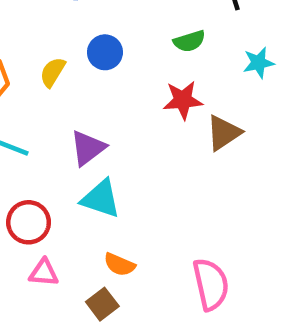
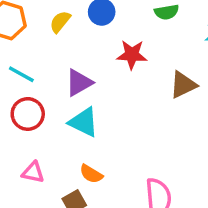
red star: (183, 100) -> (132, 55), moved
red circle: (29, 222) -> (28, 114), moved

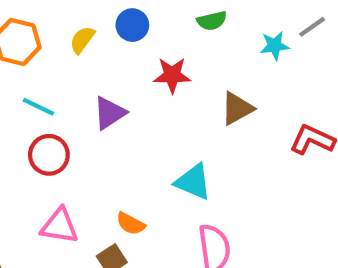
cyan triangle: (84, 122) -> (193, 182), moved
pink triangle: (33, 172) -> (60, 226), size x1.4

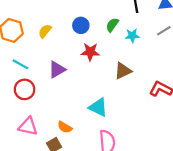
green semicircle: (212, 21) -> (112, 25), turned 136
blue circle: (132, 25) -> (81, 25), moved
cyan star: (275, 46) -> (132, 36), moved

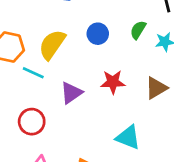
yellow semicircle: (45, 31) -> (52, 45), size x1.6
red star: (90, 52) -> (113, 82), moved
cyan line: (20, 64) -> (33, 73), moved

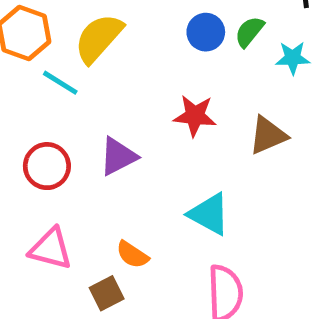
blue circle: (98, 34) -> (206, 32), moved
purple triangle: (71, 93) -> (118, 156), moved

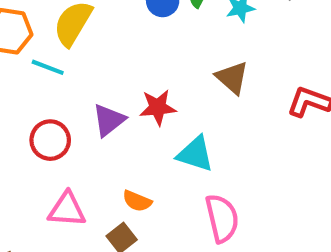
red star: (195, 116) -> (158, 107), moved
brown triangle: (268, 135) -> (232, 78), turned -45

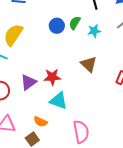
cyan triangle: (195, 154) -> (58, 101), moved

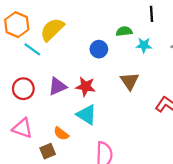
green semicircle: (75, 23) -> (124, 31), turned 40
blue circle: (57, 26) -> (99, 49), moved

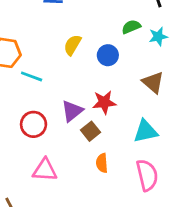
yellow semicircle: (52, 29) -> (72, 45), moved, size x0.7
cyan triangle: (87, 115) -> (146, 131), moved, turned -30
orange semicircle: (61, 134) -> (102, 163), moved, turned 63
brown square: (48, 151) -> (91, 131), moved

